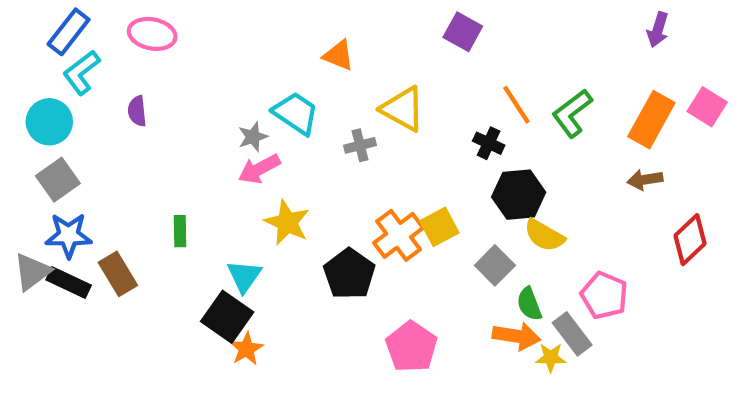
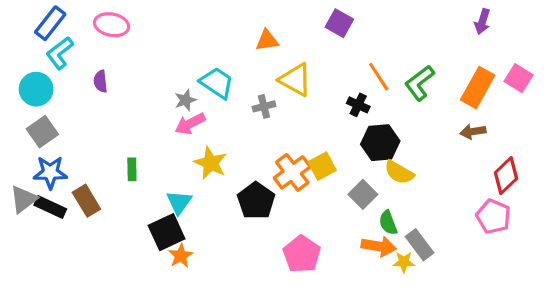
orange triangle: (339, 55) -> (267, 40), moved, turned -30
pink pentagon: (604, 295) -> (493, 216), moved
black square: (227, 317) -> (167, 232), turned 30

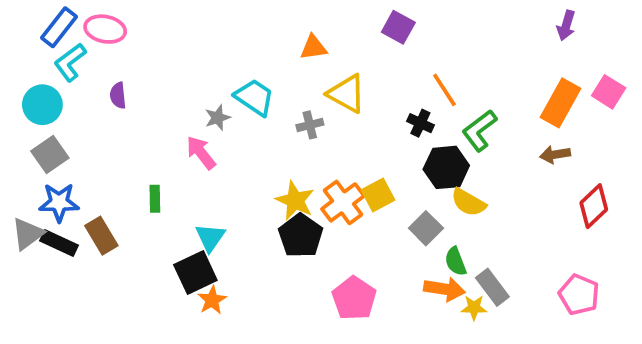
pink ellipse: (112, 25) -> (105, 29), moved
green L-shape: (420, 83) -> (479, 131), moved
pink arrow: (190, 124) -> (201, 153), moved, turned 80
yellow star: (211, 163) -> (295, 201), moved
pink pentagon: (493, 216) -> (579, 295), moved

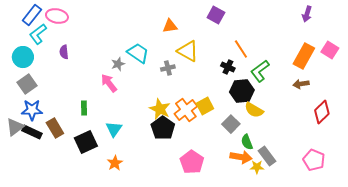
black square: (195, 273) -> (86, 142), moved

